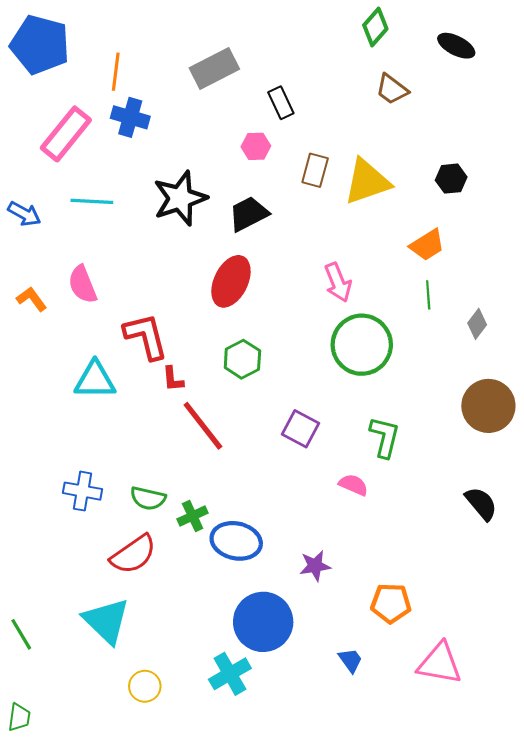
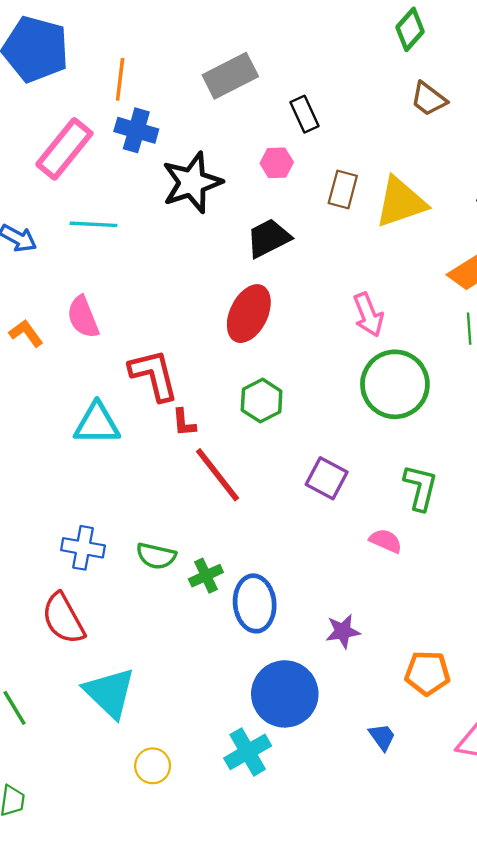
black star: (180, 198) -> (192, 183), moved
blue ellipse: (236, 541) -> (255, 603), turned 72
red semicircle: (133, 554) -> (63, 619), moved, turned 96

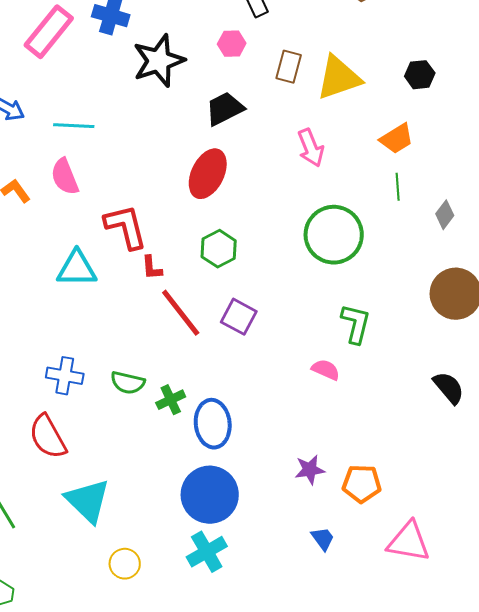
cyan line: (93, 224) -> (74, 126), moved
pink arrow: (368, 315) -> (311, 148), moved
purple square: (327, 478) -> (239, 317), moved
purple star: (343, 631) -> (310, 470), moved
blue circle: (285, 694) -> (210, 495), moved

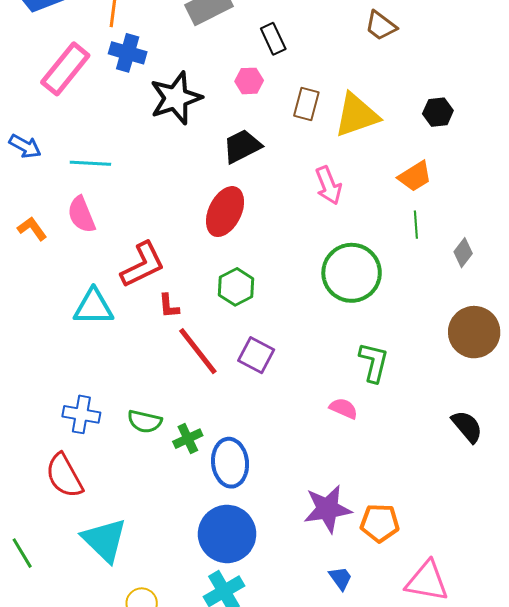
red L-shape: (126, 227) -> (143, 265), turned 78
purple star: (310, 470) -> (327, 509), size x1.6

